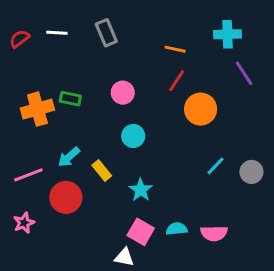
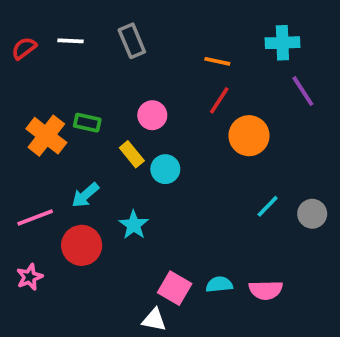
orange cross: (37, 109) -> (46, 136), turned -36
yellow rectangle: (102, 170) -> (132, 154), moved
cyan star: (141, 190) -> (134, 225), moved

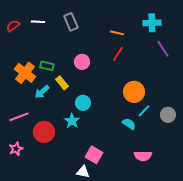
orange circle: (249, 136) -> (134, 92), moved
yellow rectangle: (132, 154) -> (62, 83), moved
cyan circle: (165, 169) -> (83, 103), moved
cyan arrow: (85, 195) -> (42, 92), moved
cyan semicircle: (219, 284) -> (129, 124), moved, turned 40

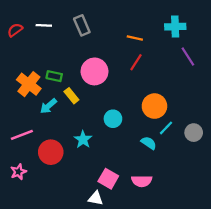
pink circle: (82, 62) -> (95, 71), size x1.5
cyan circle: (83, 103) -> (113, 119), moved
pink semicircle: (143, 156) -> (142, 181), moved

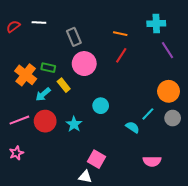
gray rectangle: (82, 25) -> (74, 37), moved
orange circle: (154, 106) -> (169, 91), moved
red circle: (51, 152) -> (45, 121), moved
pink semicircle: (142, 181) -> (152, 161), moved

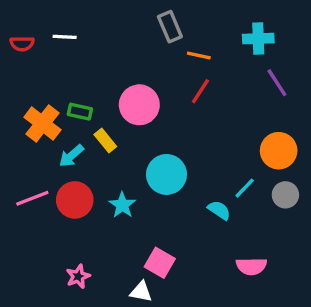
red semicircle: (13, 27) -> (22, 44), turned -144
gray rectangle: (74, 37) -> (170, 27), moved
cyan circle: (101, 106) -> (166, 174), size x1.5
pink star: (16, 153) -> (78, 276), moved

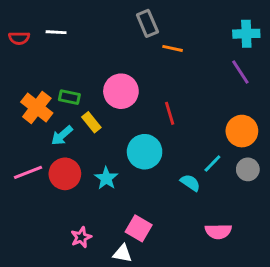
cyan cross: (258, 39) -> (246, 34), moved
red line: (200, 91) -> (170, 113), moved, turned -50
pink star: (78, 276) -> (81, 237), moved

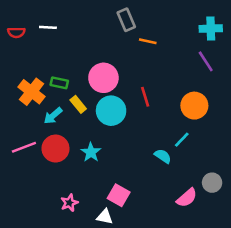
orange circle: (242, 131) -> (194, 106), moved
cyan circle: (145, 152) -> (111, 111), moved
gray circle: (248, 169) -> (212, 183), moved
pink semicircle: (218, 231) -> (187, 198), turned -40

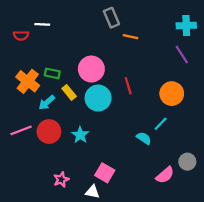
red semicircle: (16, 32) -> (21, 36), moved

